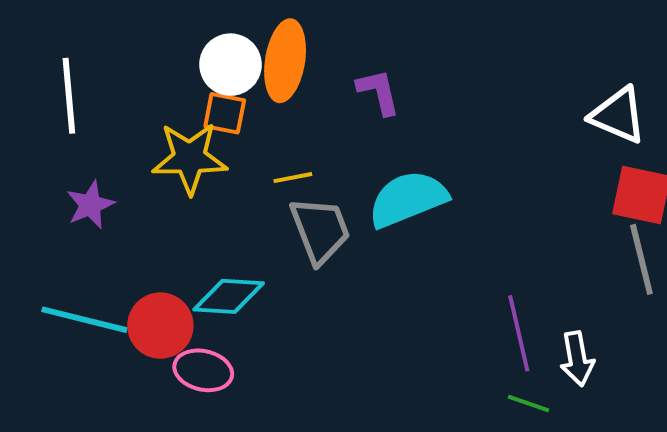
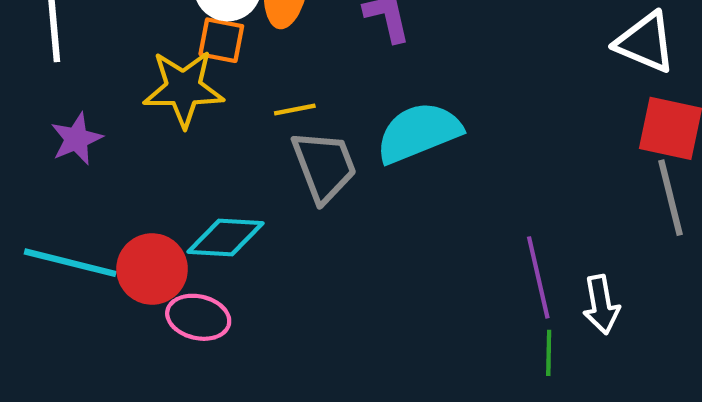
green line: (528, 403) -> (549, 353), turned 72

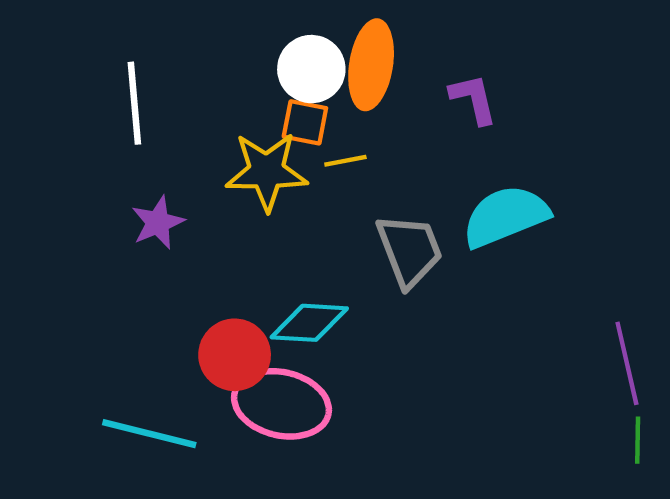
yellow line: (295, 109) -> (345, 161), moved
cyan line: (70, 263) -> (149, 434), moved
pink ellipse: (198, 317) -> (281, 404), size x1.5

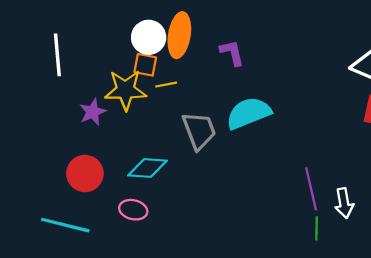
purple star: (158, 223) -> (93, 112), moved
red circle: (235, 355) -> (85, 173), moved
pink ellipse: (281, 404) -> (133, 210), size x0.6

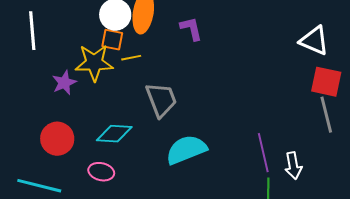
cyan semicircle: (249, 113) -> (186, 150), moved

